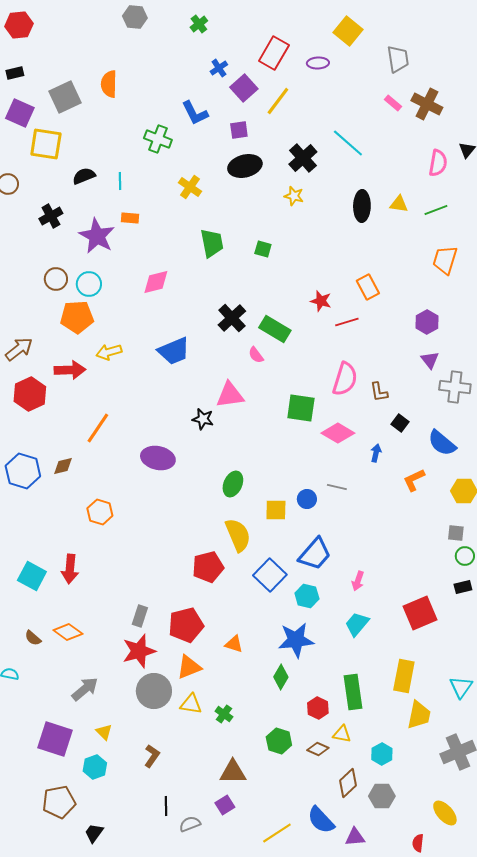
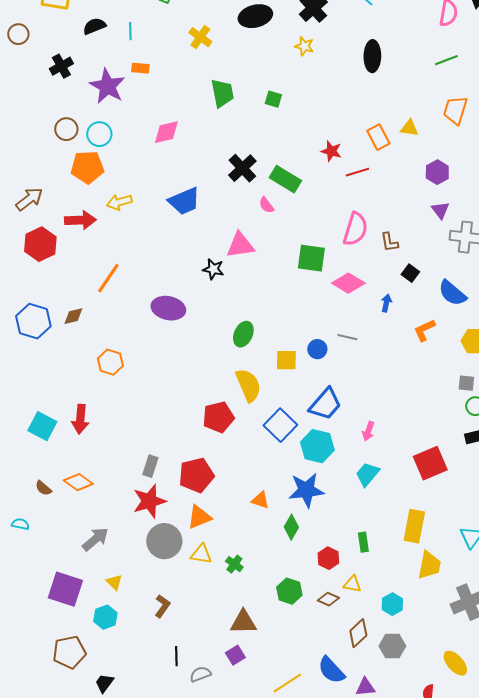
yellow triangle: (399, 204) -> (409, 128), moved
cyan hexagon: (307, 596) -> (317, 446), size x1.4
orange triangle: (234, 644) -> (260, 500), moved
green rectangle: (353, 692) -> (363, 542), size x0.6

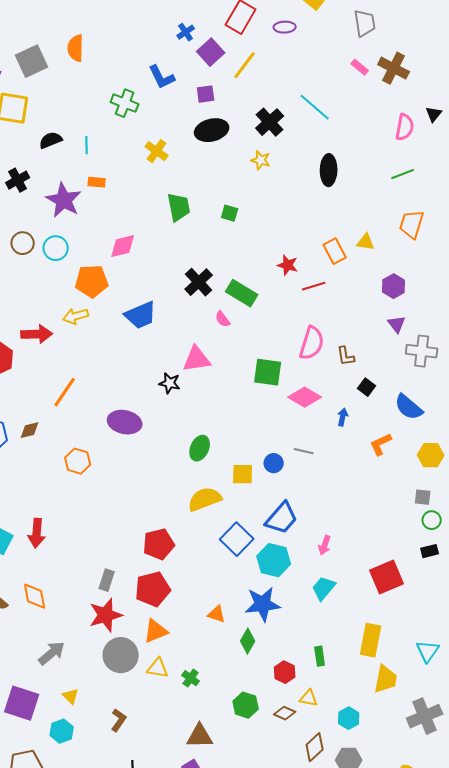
orange pentagon: (87, 167) -> (92, 281), moved
orange hexagon: (110, 362) -> (78, 461), moved
yellow semicircle: (248, 385) -> (205, 499), turned -88
red pentagon: (218, 417) -> (159, 544), moved
orange diamond: (78, 482) -> (35, 596), turned 44

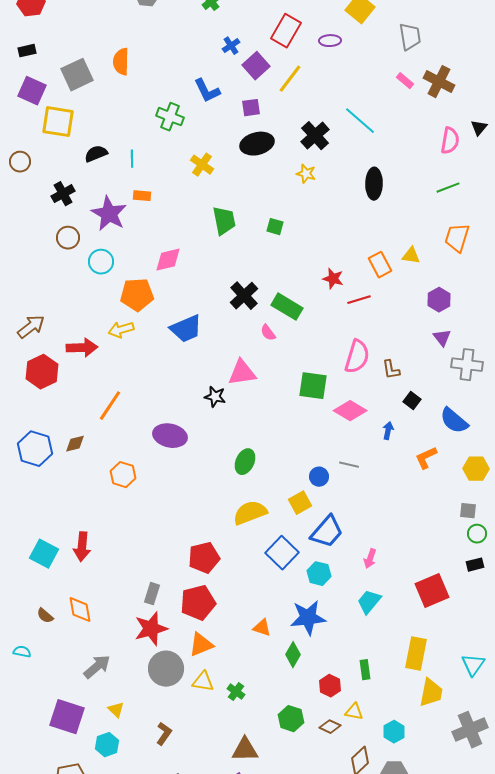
brown circle: (23, 243) -> (68, 238), moved
yellow square: (243, 474) -> (300, 503), moved, turned -30
cyan hexagon: (274, 560) -> (319, 574), size x0.7

